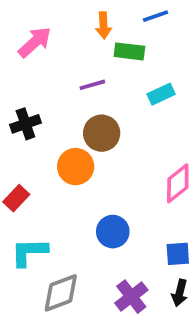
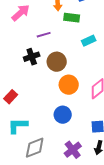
purple line: (92, 85) -> (44, 35), moved
black cross: (25, 124) -> (32, 57), moved
orange circle: (76, 167) -> (69, 85), moved

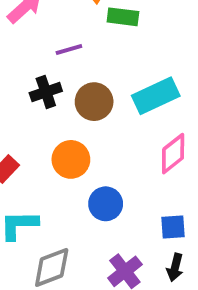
cyan rectangle: (89, 41) -> (156, 96), moved, size x1.6
orange circle: (69, 85) -> (71, 159), moved

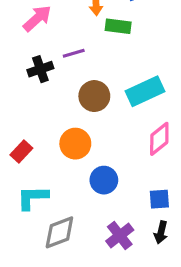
black cross: (46, 92) -> (40, 69), moved

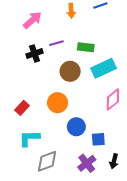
green rectangle: (118, 26) -> (86, 47), moved
blue square: (159, 199) -> (98, 139), moved

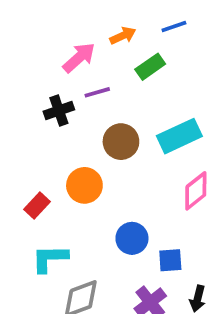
orange arrow: (71, 11) -> (123, 36), turned -112
pink arrow: (32, 20) -> (79, 58), moved
green rectangle: (86, 47) -> (150, 67), moved, turned -42
orange circle: (58, 103) -> (84, 185), moved

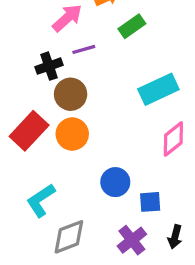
brown circle: (121, 142) -> (71, 94), moved
red rectangle: (37, 205) -> (29, 131), moved, size x1.6
cyan L-shape: (50, 258) -> (41, 200), turned -32

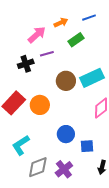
brown circle: (71, 94) -> (66, 81), moved
purple cross: (132, 240) -> (64, 169), moved

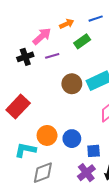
black cross: (26, 64) -> (25, 57), moved
orange circle: (40, 105) -> (47, 135), moved
cyan L-shape: (21, 145) -> (25, 150), turned 45
purple cross: (64, 169) -> (86, 173), moved

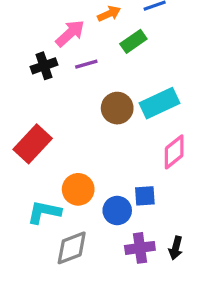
blue circle: (72, 139) -> (117, 210), moved
blue square: (94, 151) -> (145, 196), moved
purple cross: (86, 173) -> (140, 248), turned 30

